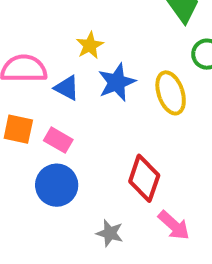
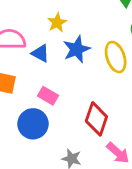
pink rectangle: (58, 140) -> (48, 96), moved

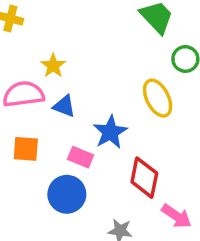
yellow star: (57, 23) -> (53, 66), moved
blue star: (77, 49) -> (110, 132), moved

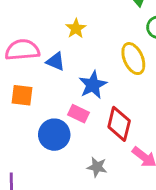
yellow star: (53, 66) -> (76, 28), moved
pink rectangle: (81, 157) -> (78, 114), moved

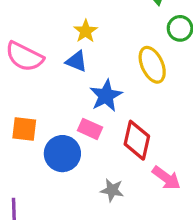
pink semicircle: (22, 50) -> (24, 57), turned -148
blue triangle: (56, 61) -> (76, 61), moved
orange square: (22, 95) -> (24, 129), moved

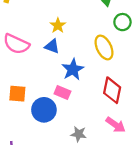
red diamond: (137, 140) -> (112, 90), moved

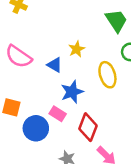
yellow star: (58, 26) -> (77, 49), moved
red diamond: (112, 90) -> (88, 127), moved

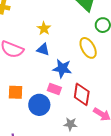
yellow star: (77, 49) -> (44, 28), moved
blue star: (72, 92) -> (62, 68), turned -30

